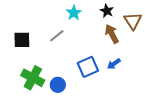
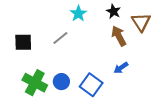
blue square: (88, 67) -> (91, 85), moved, turned -30
blue circle: (58, 85) -> (61, 82), moved

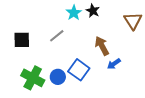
black star: (113, 11) -> (93, 11), moved
brown arrow: (119, 36) -> (102, 46), moved
blue square: (91, 85) -> (79, 70), moved

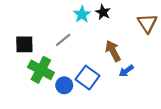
green cross: (33, 78) -> (41, 70), moved

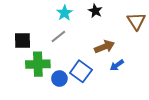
cyan star: (82, 14) -> (65, 13), moved
brown arrow: (113, 51) -> (105, 47), turned 96
green cross: (41, 70) -> (38, 64), turned -30

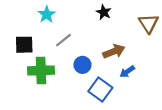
cyan star: (65, 13) -> (47, 14), moved
blue square: (81, 71) -> (100, 90), moved
blue circle: (59, 79) -> (82, 65), moved

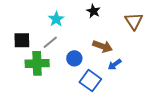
cyan star: (47, 14) -> (56, 19), moved
gray line: (63, 40) -> (50, 42), moved
brown arrow: (114, 51) -> (103, 46), turned 42

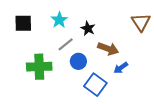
black star: (93, 11) -> (88, 28), moved
black square: (22, 40) -> (23, 23), moved
gray line: (50, 42) -> (66, 44), moved

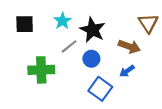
black star: (88, 28) -> (92, 30), size x1.6
brown arrow: (108, 49) -> (129, 46), moved
blue circle: (78, 61) -> (91, 59), moved

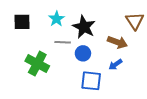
gray line: (69, 46) -> (63, 42), turned 42
green cross: (41, 70) -> (37, 64), turned 30
blue square: (100, 89) -> (91, 81), turned -30

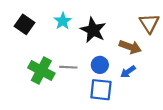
black square: (22, 22) -> (24, 24), turned 36
gray line: (63, 42) -> (68, 67), moved
blue circle: (83, 53) -> (100, 65), moved

